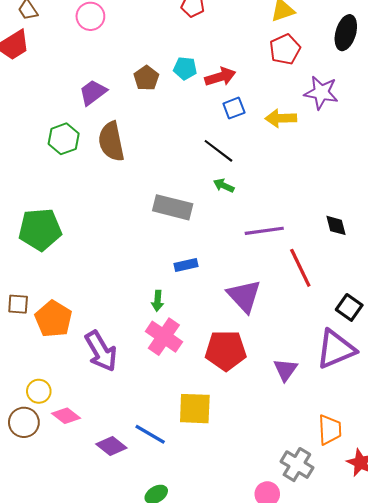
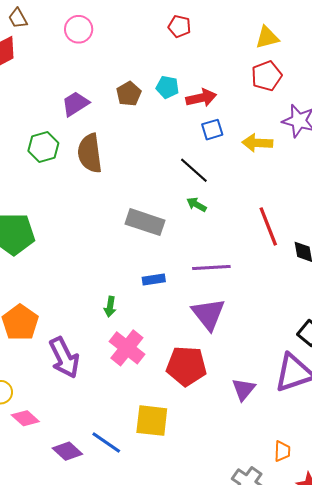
purple line: (264, 231) -> (211, 268), moved
red line: (300, 268) -> (268, 226), moved
green arrow: (158, 301) -> (110, 307), moved
orange trapezoid: (330, 430) -> (282, 451), size x0.7

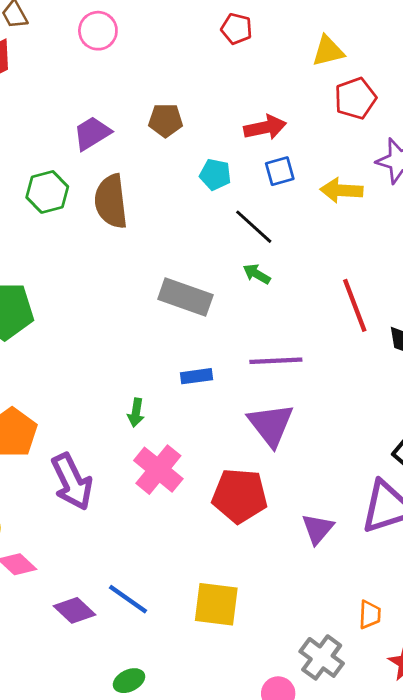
yellow triangle: (267, 37) -> (328, 51), moved
cyan pentagon: (167, 87) -> (215, 175), moved
brown pentagon: (129, 94) -> (166, 120), turned 30
yellow square: (152, 421) -> (216, 604), moved

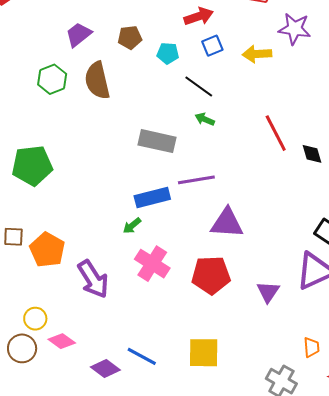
brown pentagon: (166, 120) -> (130, 38), moved
purple line: (276, 361) -> (196, 180), moved
blue rectangle: (197, 376) -> (152, 197), moved, size x1.6
green arrow: (136, 413) -> (132, 226), turned 48
purple triangle: (271, 425) -> (227, 223), turned -42

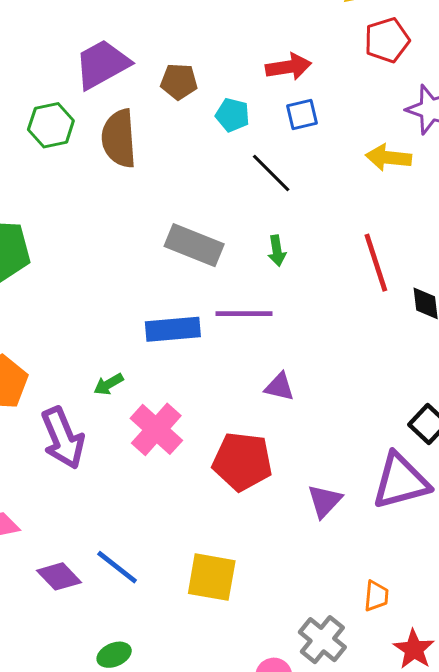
purple trapezoid: (79, 35) -> (102, 64), size x1.4
yellow arrow: (257, 54) -> (388, 158), moved
green arrow: (205, 119) -> (277, 251), moved, turned -132
purple triangle: (227, 223) -> (280, 387), size x0.6
green arrow: (132, 226) -> (109, 384), moved

